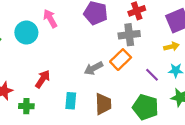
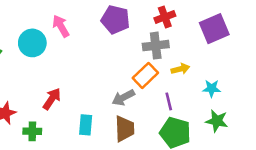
yellow arrow: (171, 47) -> (180, 69), moved
gray arrow: (93, 68) -> (123, 98), moved
purple line: (152, 75) -> (169, 101), moved, turned 32

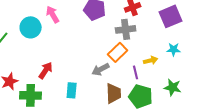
yellow arrow: (180, 69) -> (151, 60), moved
cyan star: (212, 88) -> (174, 49), moved
brown trapezoid: (125, 129) -> (114, 93), moved
green cross: (32, 131) -> (31, 95), size x1.5

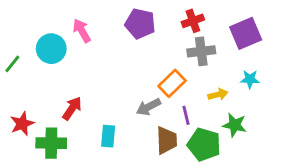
gray cross: (126, 29) -> (201, 51), moved
purple line: (136, 72) -> (186, 115), moved
green star: (173, 87) -> (235, 125), moved

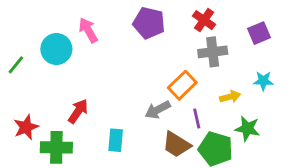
red cross: (193, 21) -> (204, 20), turned -35
purple square: (246, 33) -> (259, 33), size x0.7
brown trapezoid: (167, 140) -> (176, 145), turned 124

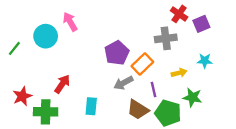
red cross: (204, 20) -> (179, 14), moved
purple pentagon: (149, 23) -> (117, 53), moved, turned 30

